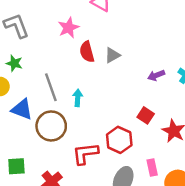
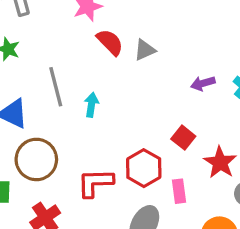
red semicircle: (87, 52) -> (110, 42), turned 145
brown circle: (51, 126) -> (36, 159), moved
pink rectangle: (152, 168) -> (179, 191), moved

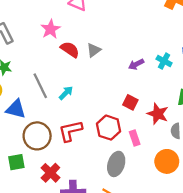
cyan arrow: (91, 105) -> (66, 93), turned 48
red L-shape: (95, 183) -> (70, 131), moved

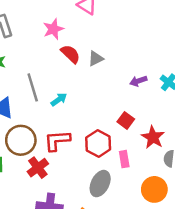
red cross: (50, 173) -> (38, 168), moved

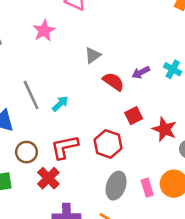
red semicircle: (70, 54) -> (113, 82), moved
red square: (126, 120) -> (134, 116), turned 35
brown circle: (21, 140) -> (26, 152), size x0.7
pink rectangle: (124, 159) -> (147, 188), moved

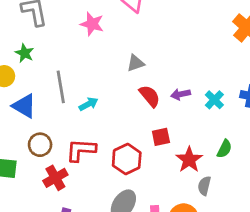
pink star: (44, 31) -> (92, 24), turned 30

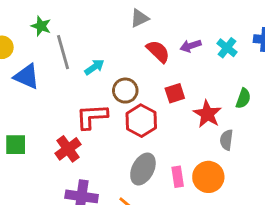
green star: (25, 53) -> (41, 26), moved
brown circle: (40, 145) -> (125, 91), moved

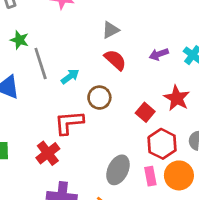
red semicircle: (158, 51) -> (115, 60), moved
red square: (175, 93) -> (145, 112), moved, turned -30
red star: (207, 114) -> (177, 98), moved
red hexagon: (141, 121) -> (162, 144), moved

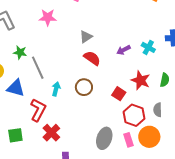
cyan arrow: (70, 76) -> (56, 89), moved, turned -32
red L-shape: (69, 123) -> (38, 110), moved, turned 130

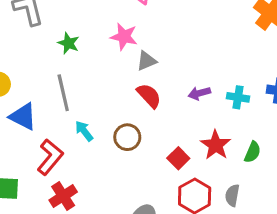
pink star: (48, 17) -> (124, 37), moved
cyan cross: (148, 47) -> (238, 97), turned -32
green star: (20, 52) -> (68, 43), moved
cyan arrow: (56, 89) -> (84, 131), turned -64

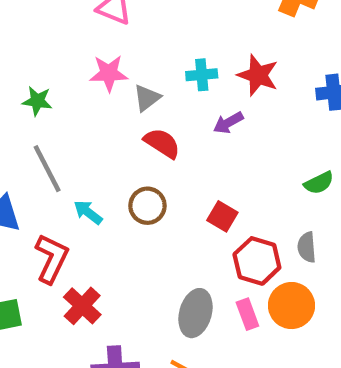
cyan cross: (238, 97) -> (202, 75), moved
red star: (216, 145) -> (258, 75), moved
green semicircle: (252, 152) -> (319, 183), turned 55

